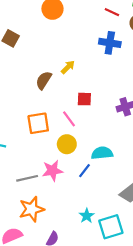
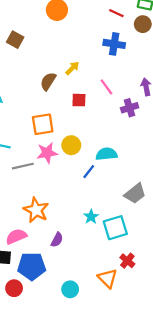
red square: (84, 99) -> (79, 100), moved
pink line: (69, 119) -> (106, 87), moved
pink star: (52, 171) -> (47, 153), moved
gray line: (27, 178) -> (23, 166), moved
orange star: (32, 209) -> (36, 210), turned -30

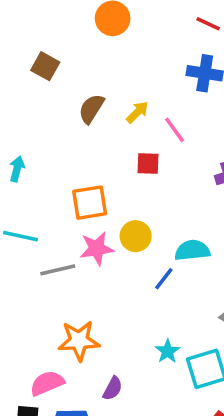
brown semicircle: (48, 81) -> (91, 109), moved
pink line: (106, 87) -> (175, 130), moved
orange star: (36, 210) -> (79, 341), turned -30

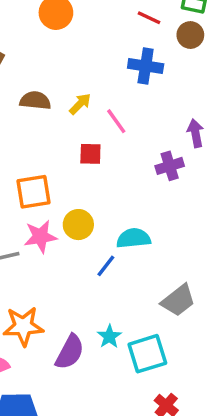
brown semicircle: (91, 109) -> (35, 100), turned 64
purple semicircle: (113, 388) -> (70, 352), moved, size x1.5

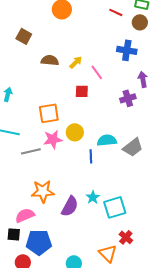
blue cross: (146, 66) -> (127, 50), moved
blue line: (106, 266) -> (91, 156), turned -40
gray trapezoid: (178, 300) -> (133, 147), moved

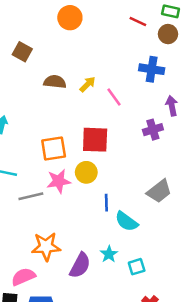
red square: (82, 91) -> (95, 140), moved, size x1.6
cyan semicircle: (107, 140) -> (127, 221), moved, turned -138
cyan square: (115, 207) -> (137, 267), size x0.6

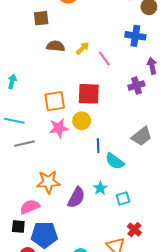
brown square: (22, 52) -> (41, 18), moved, turned -35
gray line: (31, 196) -> (25, 144), moved

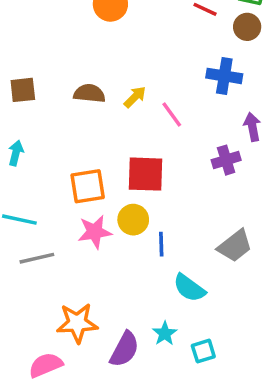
brown square: (41, 18) -> (23, 90), moved
blue line: (98, 146) -> (161, 244), moved

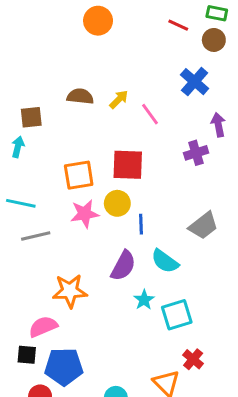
blue cross: (224, 76) -> (195, 82), turned 32
brown square: (23, 90) -> (31, 117), moved
purple semicircle: (124, 349) -> (123, 266), moved
cyan square: (203, 351) -> (177, 315), size x1.5

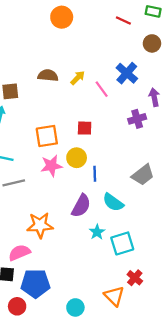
brown circle: (214, 40) -> (152, 43), moved
blue cross: (195, 82) -> (127, 73), moved
red square: (128, 165) -> (85, 128), size x0.6

